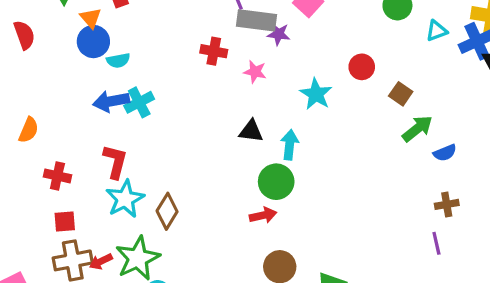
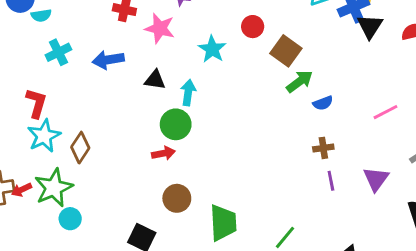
pink star: (255, 72) -> (160, 28), size x1.5
brown square: (401, 94) -> (286, 51), size x1.5
blue arrow: (111, 101) -> (108, 60), moved
purple line: (436, 243) -> (331, 181), moved

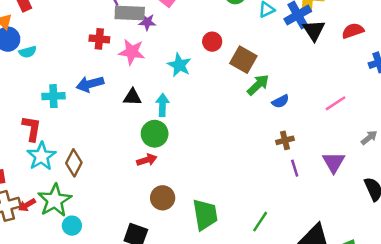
cyan cross: (58, 52) -> (53, 96), moved, turned 30

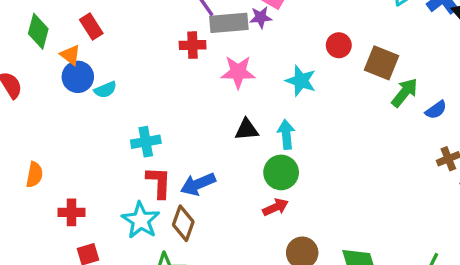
purple star: (147, 22) -> (261, 17), moved
red cross: (99, 39) -> (193, 45), moved
blue arrow: (90, 84) -> (198, 184), moved
red L-shape: (32, 128) -> (159, 182), moved

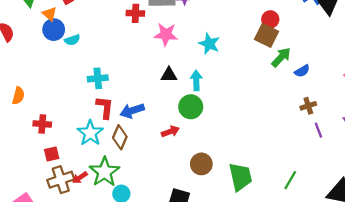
red circle: (339, 45) -> (270, 19), moved
red arrow: (276, 207) -> (170, 131), moved

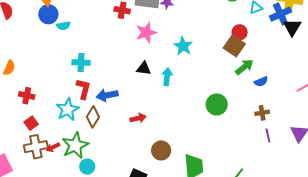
pink star: (166, 34) -> (146, 33), turned -30
green circle: (191, 107) -> (217, 104), moved
red square: (52, 154) -> (31, 123), turned -32

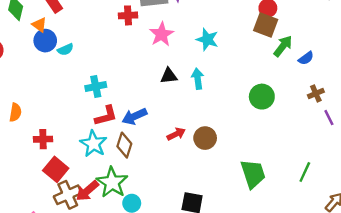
red L-shape: (84, 89) -> (106, 116), turned 75
red square: (31, 123) -> (56, 169), size x1.5
red arrow: (53, 147) -> (87, 191), size x1.5
brown circle: (161, 150) -> (205, 138), moved

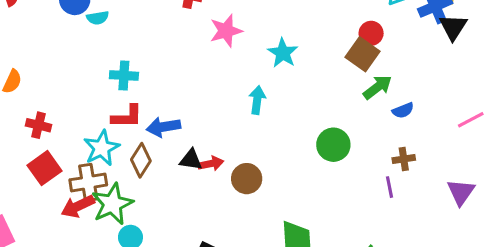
black triangle: (169, 76) -> (191, 160), moved
purple line: (329, 118) -> (390, 187), moved
brown cross: (68, 195) -> (88, 182), moved

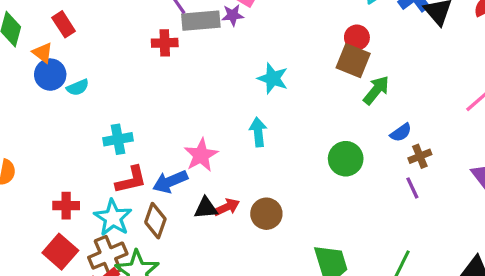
pink star: (226, 31) -> (201, 155), moved
blue semicircle: (403, 110) -> (401, 133), moved
red cross: (38, 125) -> (66, 206), moved

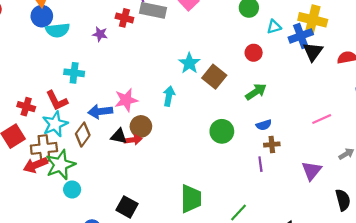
purple star: (233, 15) -> (100, 34), moved
brown square: (353, 61) -> (214, 77), moved
cyan semicircle: (78, 87) -> (58, 30), size x1.5
red L-shape: (131, 180) -> (57, 101), moved, turned 60
brown circle: (266, 214) -> (141, 126), moved

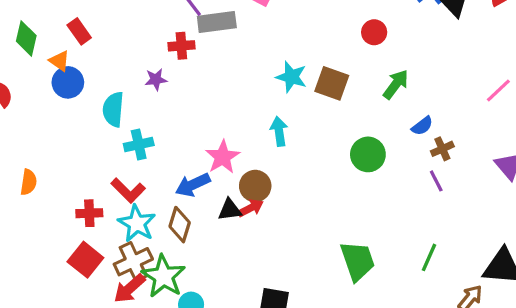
cyan semicircle: (58, 30) -> (113, 109), moved, turned 120

